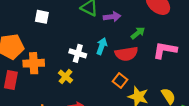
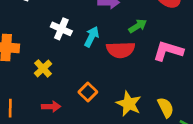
white cross: (78, 53) -> (61, 29), moved
orange square: (120, 81) -> (88, 92), moved

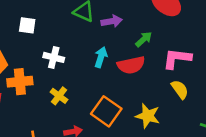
white cross: (61, 29) -> (54, 57), moved
orange square: (88, 92) -> (106, 111), size x1.6
yellow semicircle: (166, 108) -> (180, 89), moved

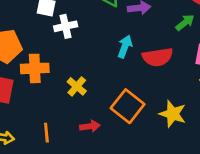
green arrow: (144, 39) -> (185, 23), moved
white cross: (54, 57) -> (66, 26), moved, turned -30

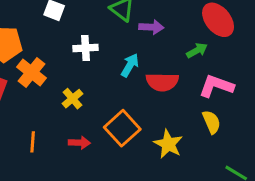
white cross: (66, 26) -> (86, 48), moved
orange cross: (35, 68) -> (32, 72), turned 32

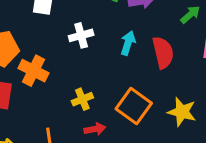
red semicircle: (162, 82) -> (163, 52), turned -92
yellow cross: (72, 99) -> (82, 99), moved, turned 30

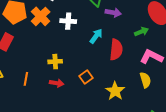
orange cross: (34, 71) -> (41, 16), moved
orange square: (134, 106) -> (86, 77), size x0.6

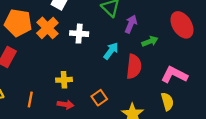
purple arrow: (113, 13) -> (131, 24), turned -77
green arrow: (141, 32) -> (150, 41), moved

